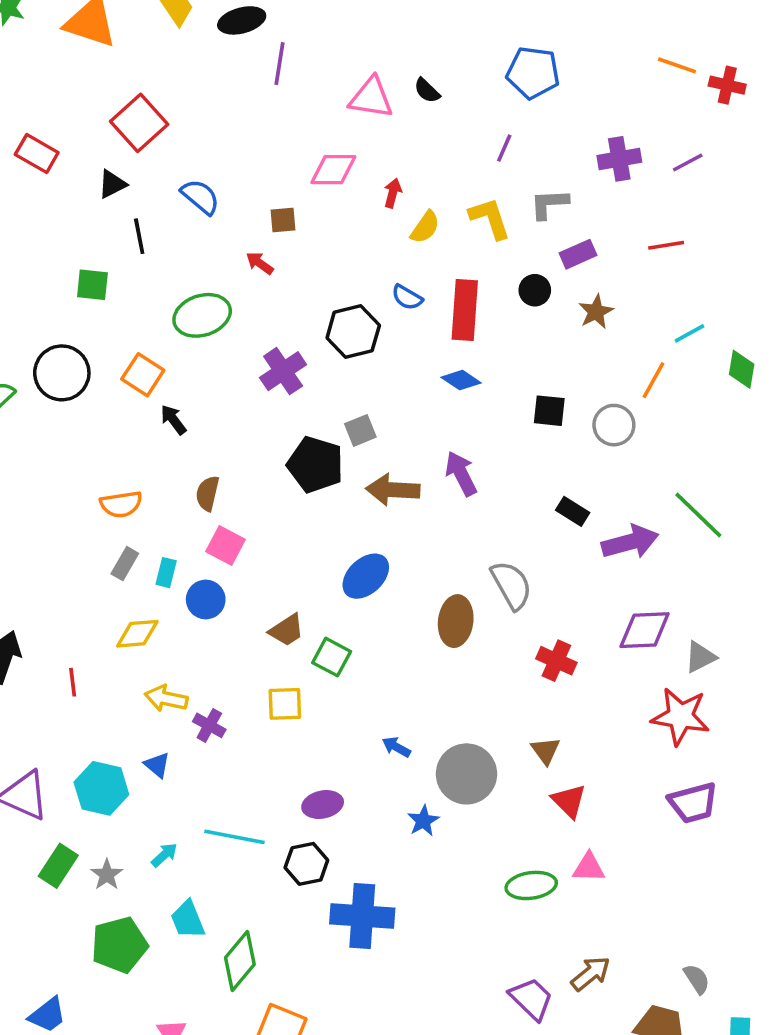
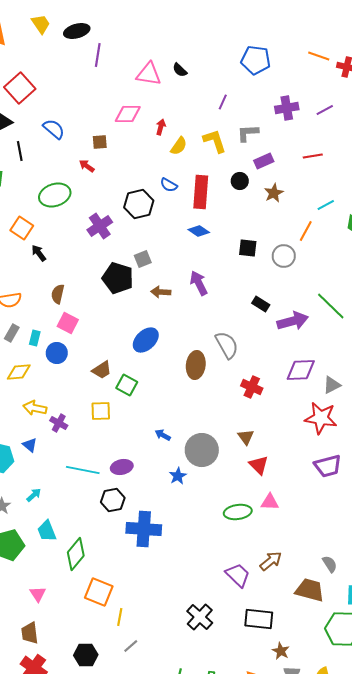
blue pentagon: (533, 73) -> (256, 60), moved
brown arrow: (393, 490) -> (161, 292), size x0.7
cyan line: (234, 837) -> (83, 470), moved

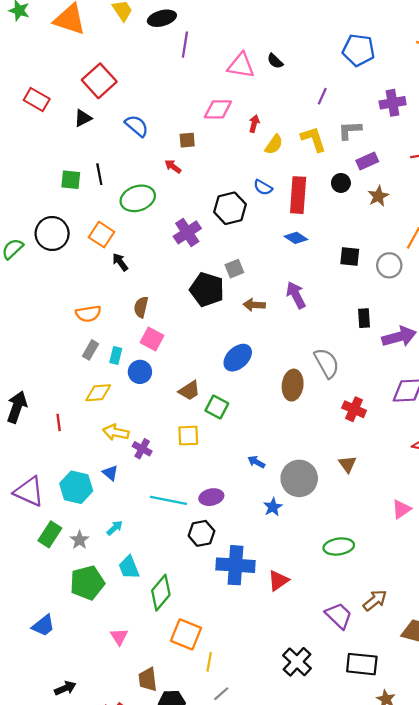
black line: (20, 151) -> (99, 174), moved
black rectangle: (261, 304) -> (364, 318), turned 54
red triangle: (259, 465) -> (278, 581), moved, turned 40
pink triangle: (270, 502) -> (401, 509), moved, turned -36
brown trapezoid: (30, 633) -> (148, 679), moved

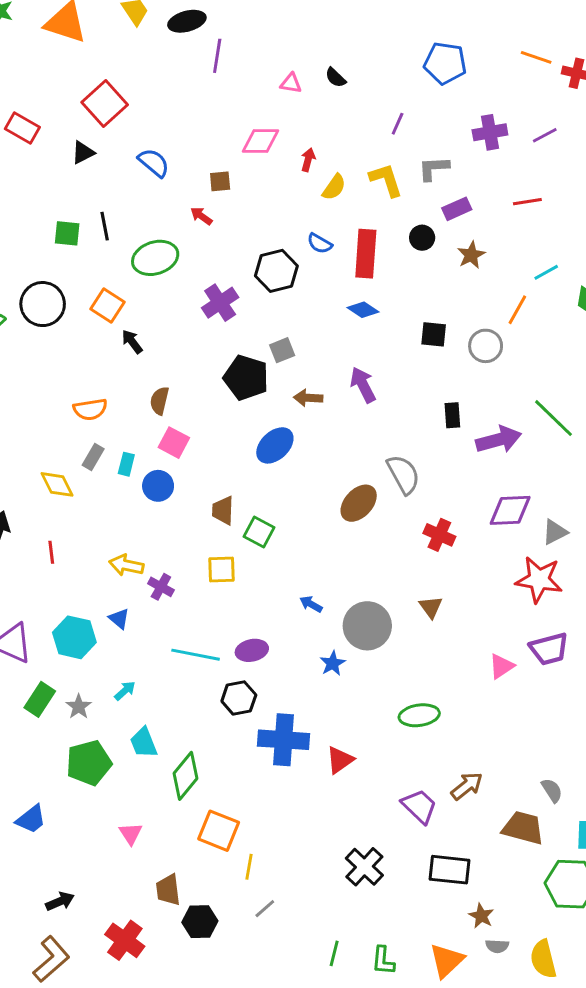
pink triangle: (241, 65) -> (291, 83), size x0.6
blue ellipse: (238, 358) -> (275, 445), moved
brown ellipse: (293, 385) -> (359, 503), turned 36
brown trapezoid: (189, 391) -> (223, 510), turned 125
yellow diamond: (98, 393) -> (57, 484), moved, turned 68

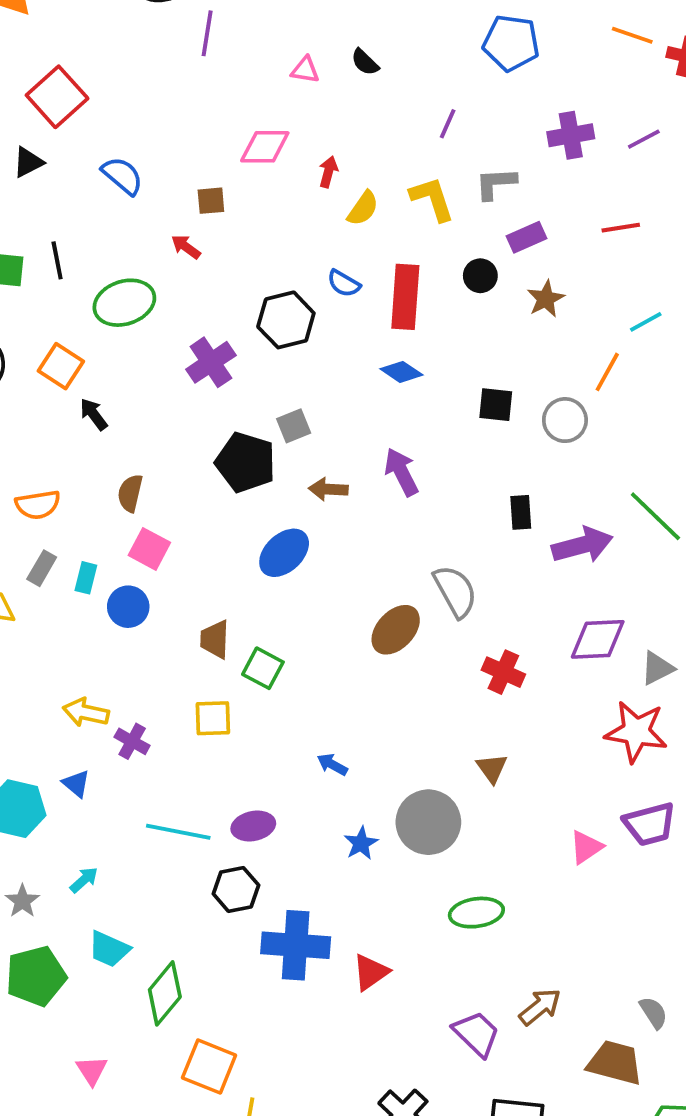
gray circle: (367, 626) -> (428, 822), moved
cyan trapezoid: (144, 743) -> (109, 949), turned -44

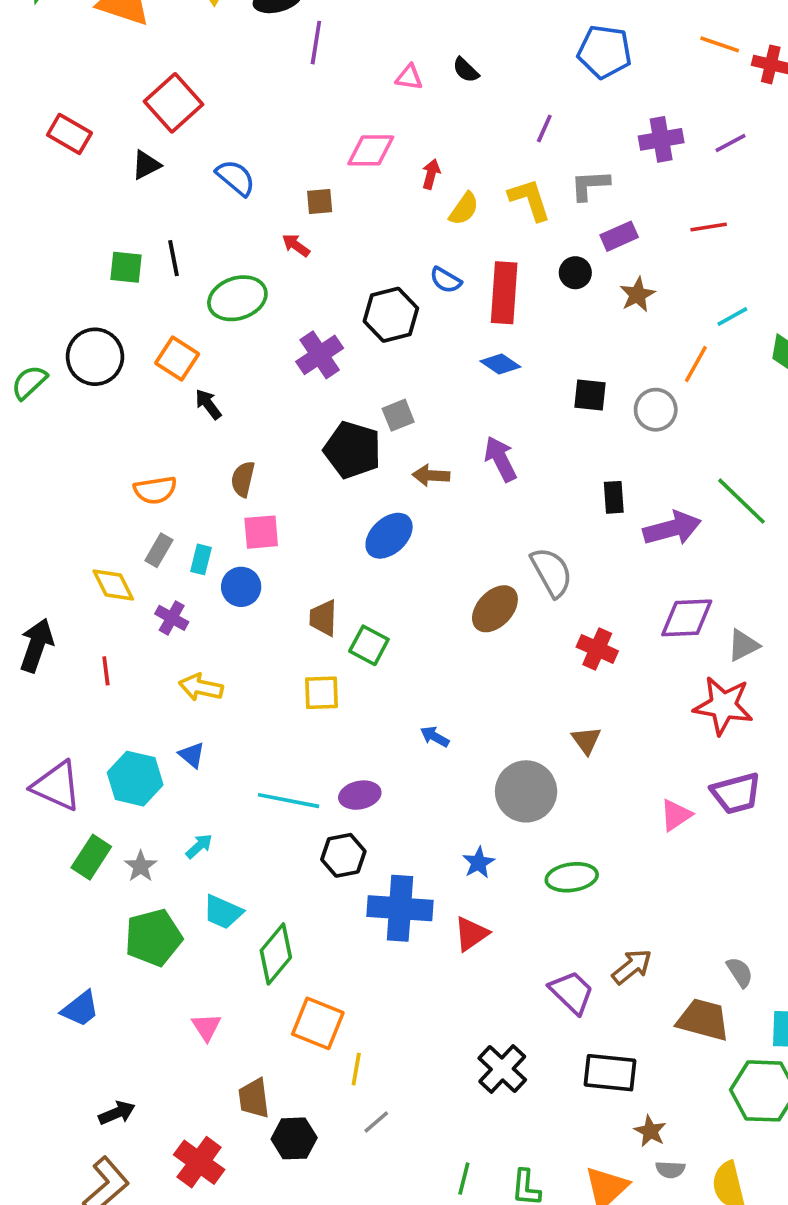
pink square: (149, 549) -> (261, 532), turned -33
purple cross: (132, 741) -> (172, 618), moved
blue star: (361, 843) -> (479, 863), moved

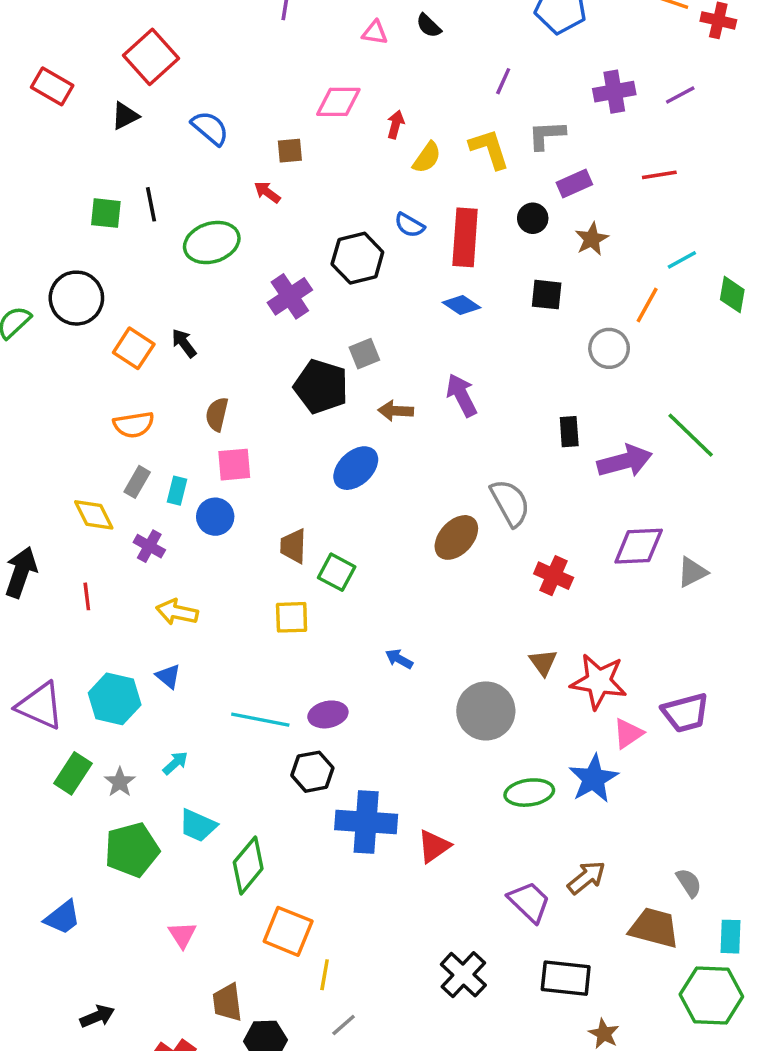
orange square: (177, 359) -> (134, 348), moved
black square: (590, 395) -> (547, 295), moved
red star: (723, 706) -> (599, 681), moved
blue star: (479, 863) -> (593, 779), moved, size x1.6

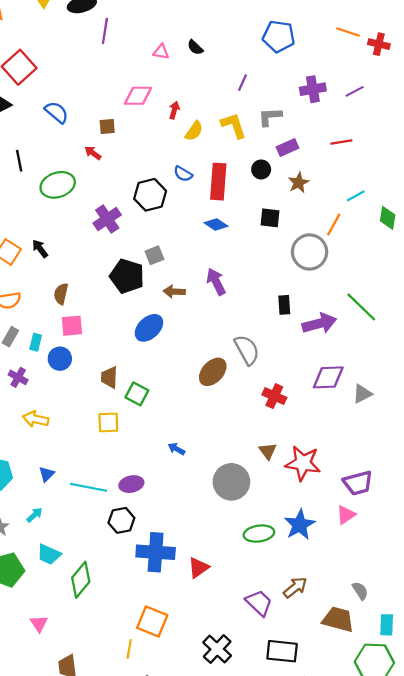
gray circle: (609, 348) -> (310, 252), size x1.4
blue triangle: (168, 676) -> (47, 474), moved, turned 35
pink triangle: (628, 734) -> (346, 515), moved
orange square: (288, 931) -> (152, 622), moved

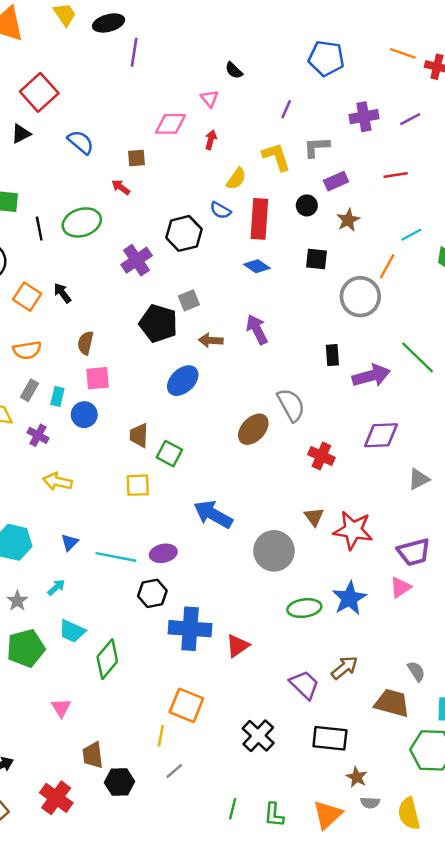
pink triangle: (161, 52) -> (209, 98), moved, turned 42
yellow semicircle: (194, 131) -> (236, 179), moved
black line: (19, 161) -> (39, 229), moved
gray triangle: (362, 394) -> (419, 479), moved
blue arrow: (176, 449) -> (213, 514), size x2.0

